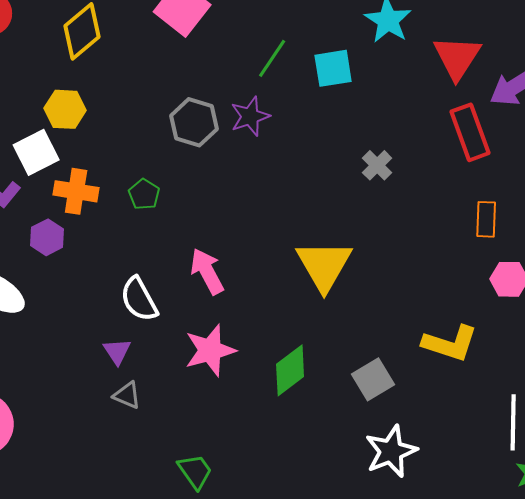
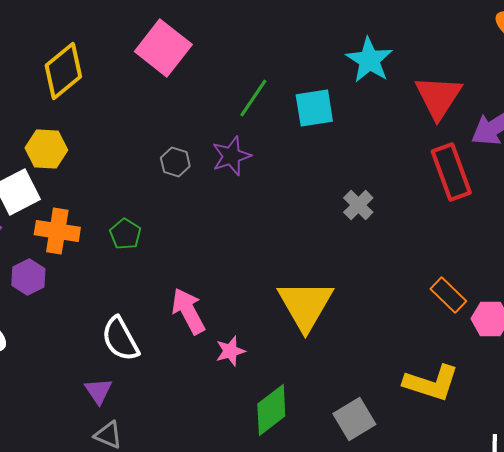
gray hexagon: (194, 122) -> (175, 162), size x0.6
orange rectangle: (486, 219) -> (448, 295), moved, turned -48
pink star: (210, 350) -> (230, 351), moved, size x0.6

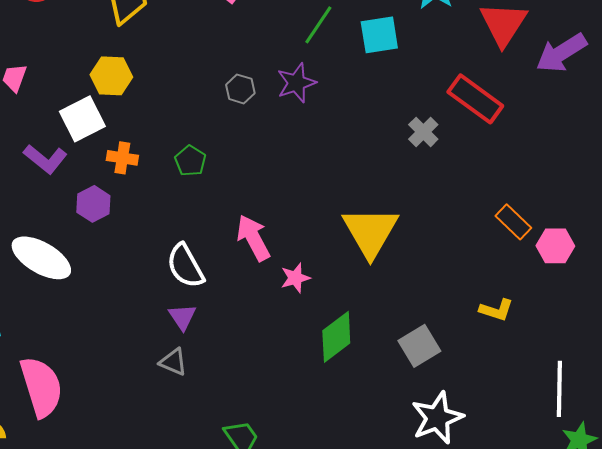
red rectangle: (451, 172) -> (475, 99), moved, turned -34
orange cross: (57, 231) -> (122, 158), size x0.7
yellow L-shape: (431, 383) -> (496, 310), size x0.6
purple triangle: (98, 391) -> (182, 317), moved

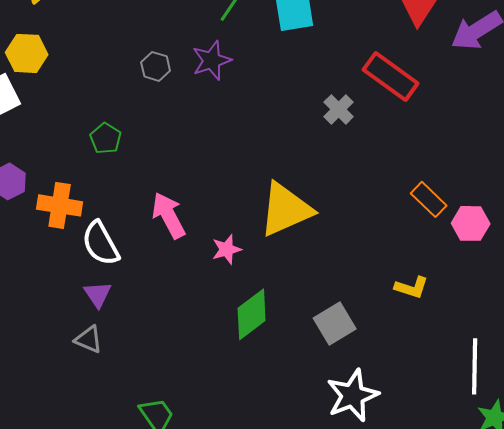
orange cross: (122, 158) -> (60, 205), moved, size x1.4
yellow triangle: (370, 232) -> (286, 209), turned 36
pink star: (295, 278) -> (227, 249), moved

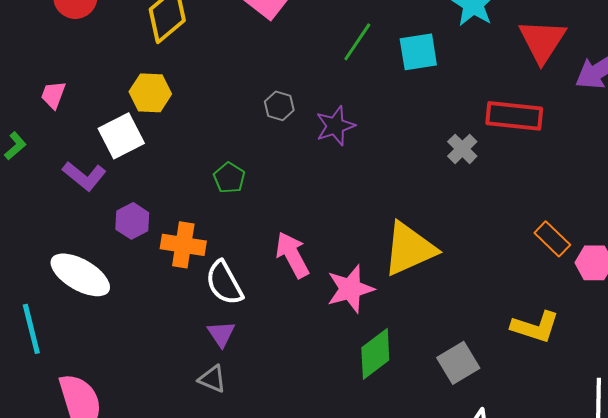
purple star: (212, 60) -> (335, 126), moved
red rectangle: (391, 76) -> (514, 116), turned -30
pink star: (227, 249) -> (350, 289), size x1.6
yellow L-shape: (412, 287) -> (535, 327), size x1.4

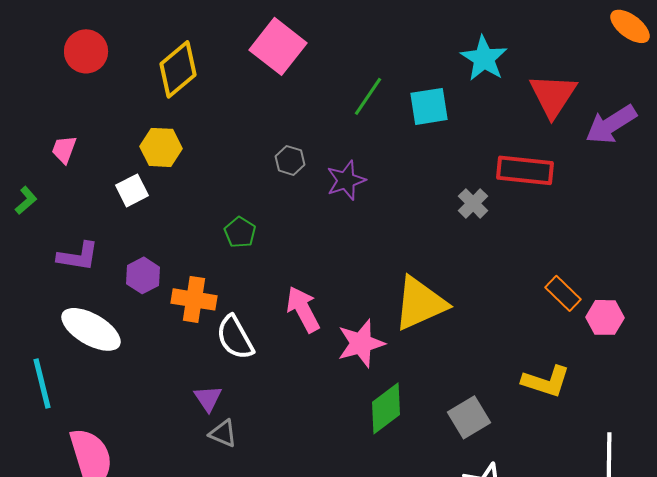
white square: (121, 136) -> (132, 190), size x0.7
purple L-shape: (84, 176) -> (78, 256), moved, turned -30
purple triangle: (221, 334) -> (208, 398), moved

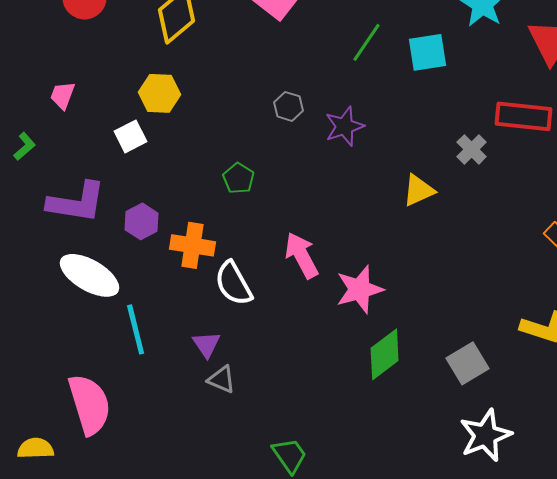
purple L-shape: (78, 256) -> (77, 202), size x1.4
yellow triangle: (420, 303) -> (419, 190), moved, size x0.6
cyan line: (42, 383) -> (136, 329), moved

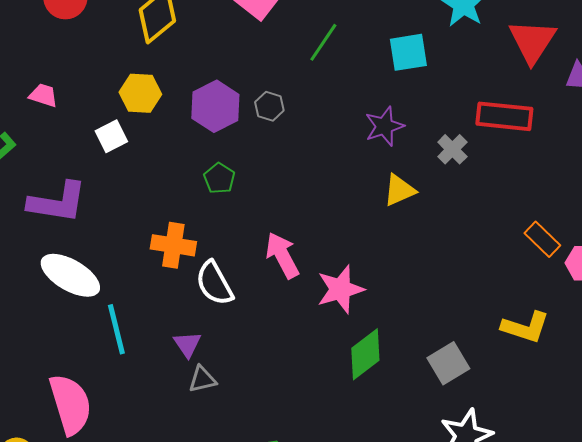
green line: (367, 42) -> (323, 42), moved
pink trapezoid: (63, 95) -> (43, 95), turned 88
purple star: (345, 126) -> (384, 126), moved
purple hexagon: (142, 221) -> (215, 106), moved, size x1.4
gray triangle: (222, 379) -> (202, 379), turned -36

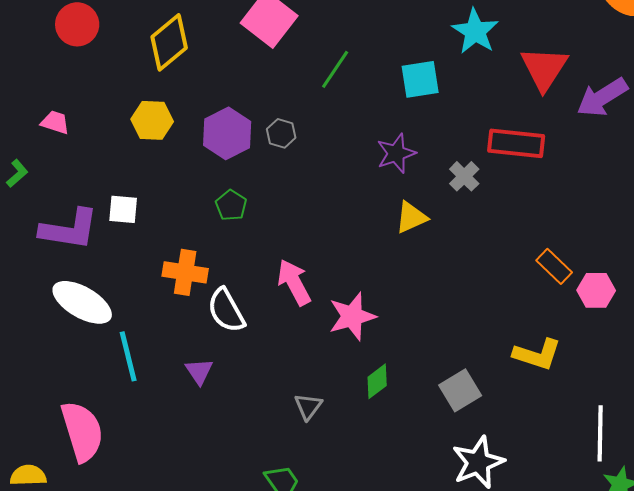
white square: (111, 136) -> (123, 209), moved, turned 32
green diamond: (365, 354) -> (377, 381), size x0.7
gray triangle: (202, 379) -> (308, 406), moved, turned -40

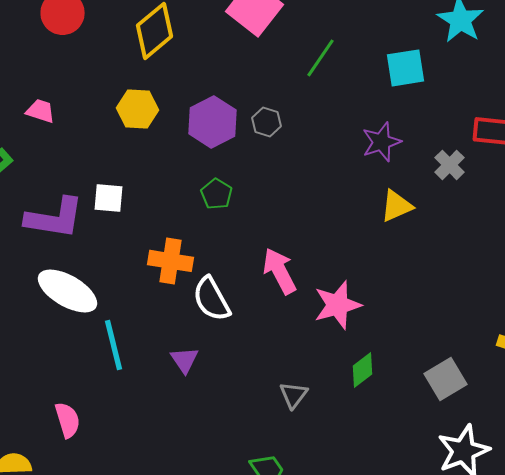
pink semicircle: (82, 431) -> (68, 420), size x0.6

